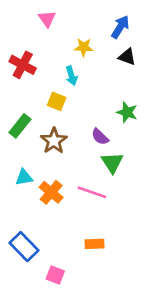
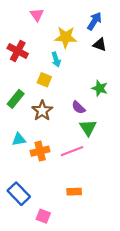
yellow star: (84, 47) -> (66, 37), size x1.5
orange cross: (51, 192) -> (40, 151), turned 36
pink line: (92, 192) -> (72, 151), turned -40

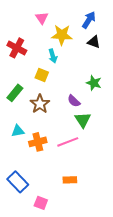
pink triangle: (37, 15) -> (42, 18), moved

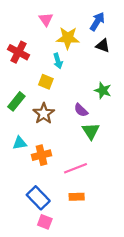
pink line: (68, 142) -> (75, 168), moved
blue rectangle: (18, 182) -> (38, 198), moved

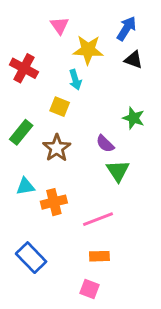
blue rectangle: (38, 198) -> (31, 258), moved
pink square: (45, 222) -> (89, 289), moved

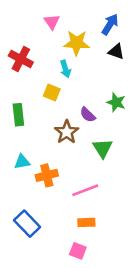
green rectangle: (21, 132) -> (18, 115), turned -45
purple semicircle: (105, 144) -> (88, 115), moved
brown star: (57, 148) -> (67, 132), moved

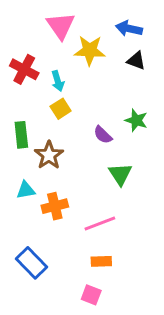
pink triangle: (52, 22) -> (61, 26), size x1.5
blue arrow: (110, 24) -> (129, 29), turned -110
cyan arrow: (65, 69) -> (58, 81), moved
yellow square: (52, 92) -> (61, 109), turned 35
brown star: (67, 132) -> (49, 155), moved

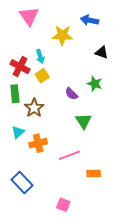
pink triangle: (61, 26) -> (29, 16), moved
black triangle: (136, 61) -> (102, 52), moved
red cross: (24, 69) -> (20, 67), moved
cyan triangle: (26, 190) -> (18, 132), turned -32
orange rectangle: (101, 261) -> (94, 173), moved

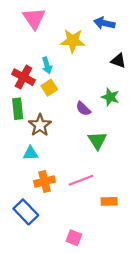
cyan triangle: (18, 132) -> (30, 153), moved, turned 40
orange cross: (38, 143) -> (45, 181), moved

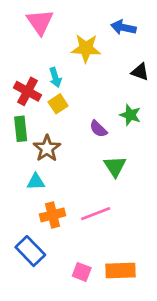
orange rectangle: (109, 201) -> (121, 271), moved, size x1.5
pink square: (74, 238) -> (82, 272), moved

